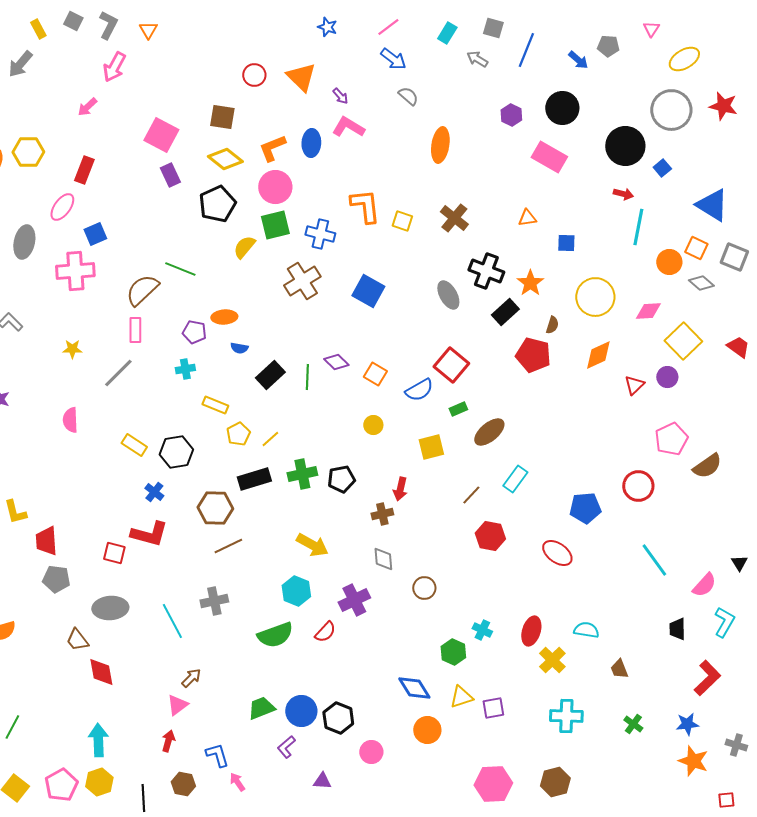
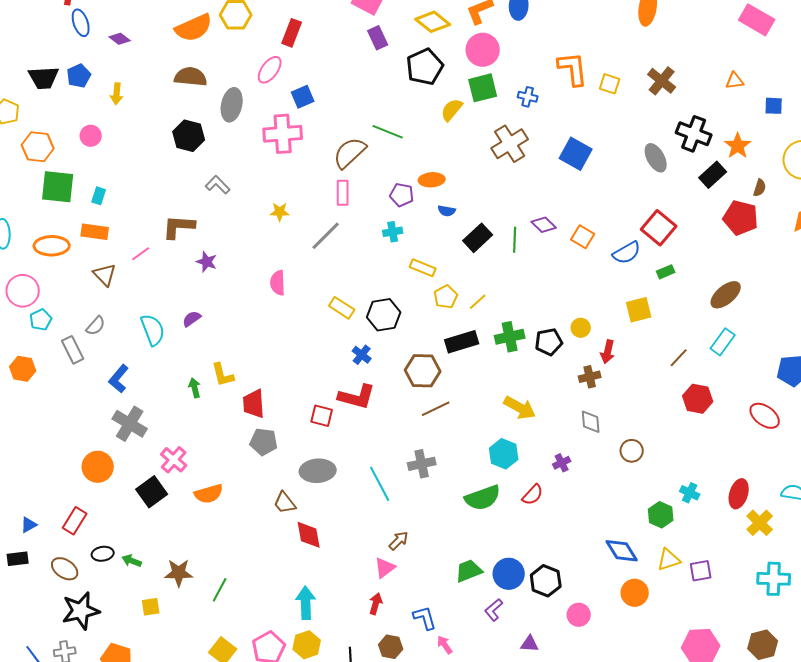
blue cross: (320, 234) -> (528, 97), size x0.7
yellow circle: (373, 425) -> (581, 328), moved
brown ellipse: (489, 432) -> (726, 295), moved
purple cross: (354, 600) -> (562, 463), size x0.6

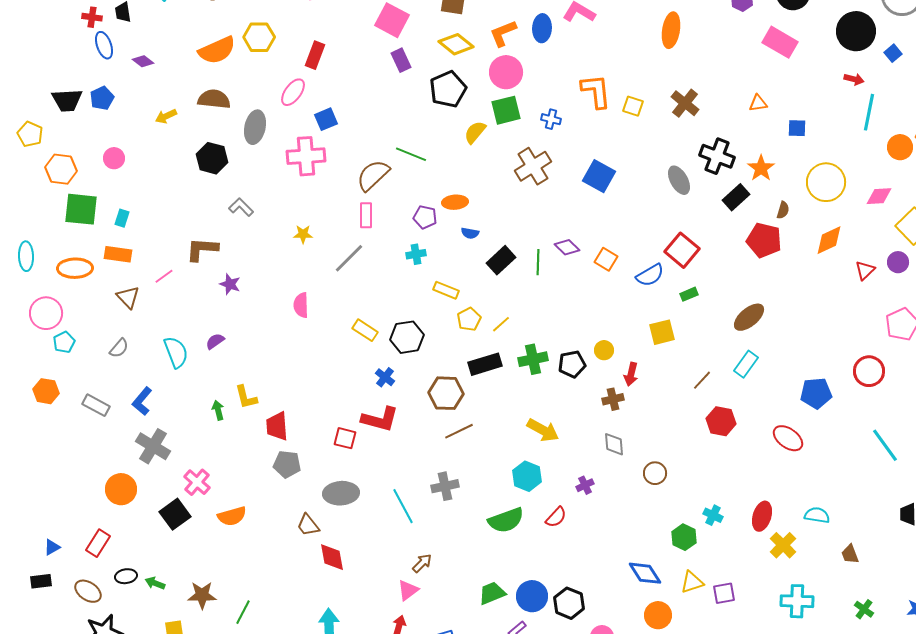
yellow arrow: (117, 94) -> (166, 116), moved, turned 60
gray rectangle: (73, 350) -> (96, 405), moved, turned -36

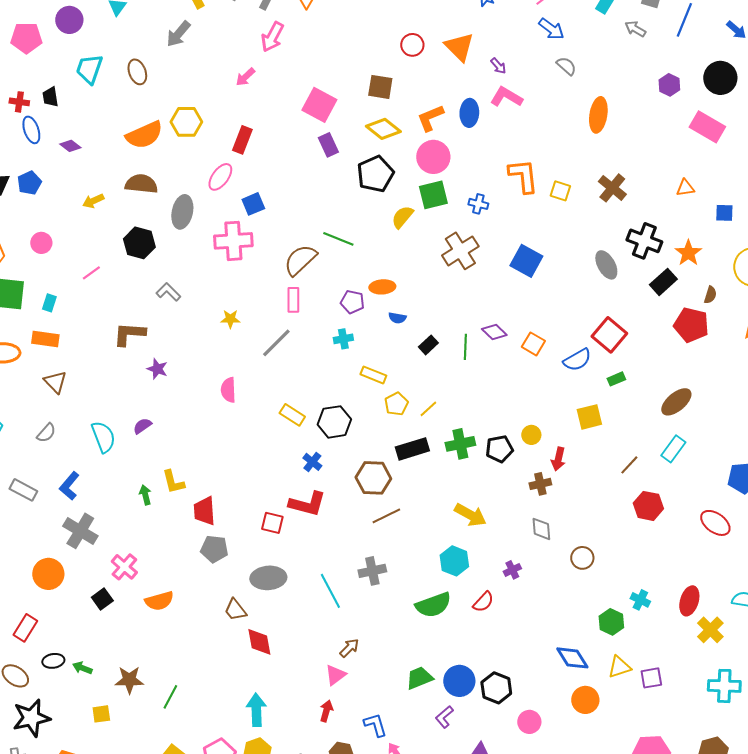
black rectangle: (501, 260) -> (428, 345), size x0.7
pink line: (164, 276) -> (91, 273), moved
black square: (175, 514) -> (102, 599), size x0.7

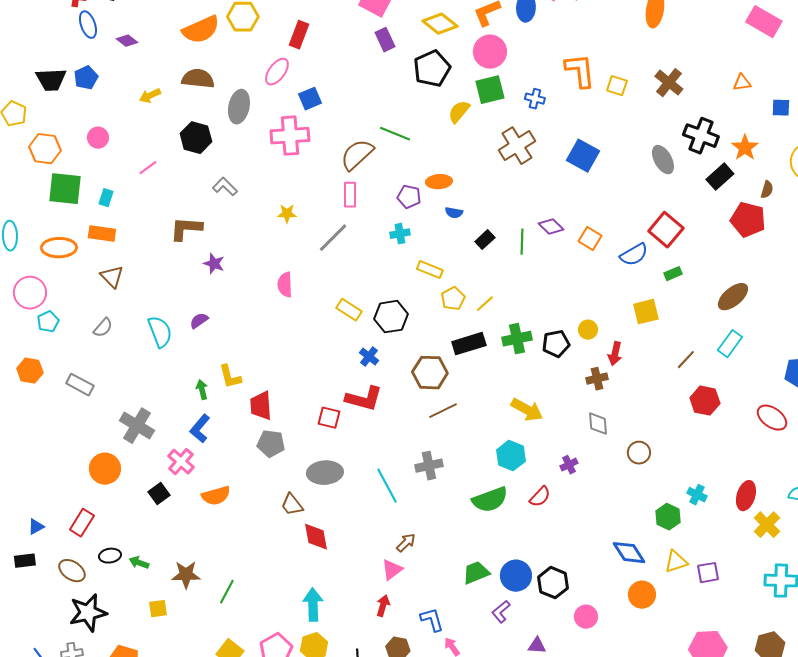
blue L-shape: (69, 486) -> (200, 429), moved

